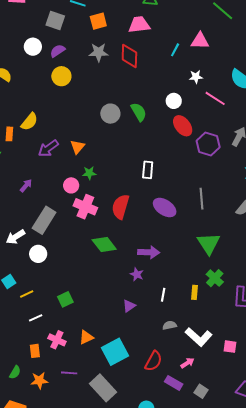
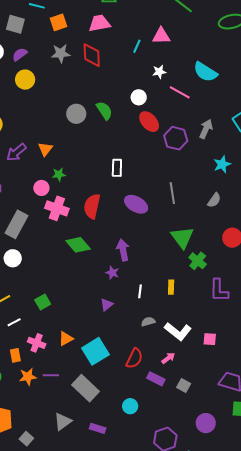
purple arrow: (149, 252) -> (123, 250), turned -100
green cross: (215, 278) -> (198, 261), moved
orange star: (39, 380) -> (28, 377), moved

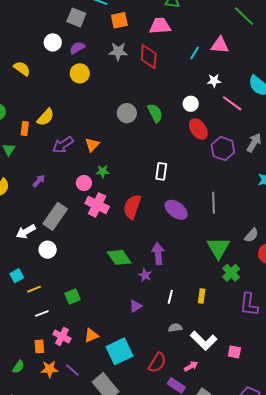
gray semicircle: (214, 200) -> (251, 235), moved
green diamond: (78, 245) -> (119, 257), moved
purple line: (51, 375) -> (72, 370), turned 35

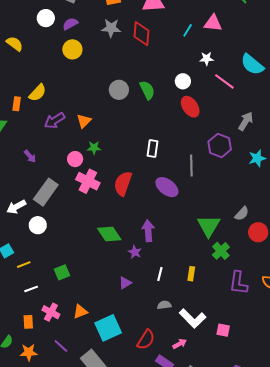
purple hexagon: (223, 149) -> (220, 146), moved
purple arrow: (39, 181) -> (30, 156), turned 96
gray line: (213, 203) -> (191, 166), moved
orange star: (49, 369) -> (29, 352), moved

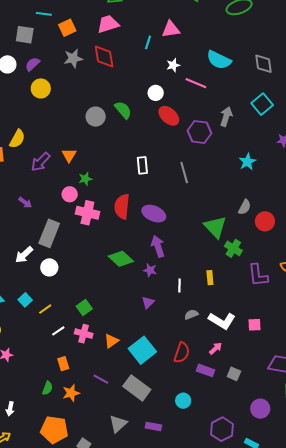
purple hexagon: (220, 146) -> (199, 132), moved
cyan star: (257, 158) -> (247, 162), moved
purple ellipse: (167, 187) -> (154, 214), moved
pink cross: (51, 312) -> (84, 334), moved

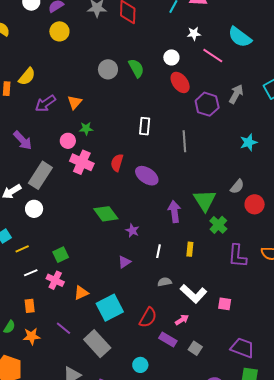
purple arrow: (25, 202) -> (23, 140), size x1.5
red semicircle: (122, 206) -> (117, 163), size x0.7
purple arrow: (158, 246) -> (174, 212), moved

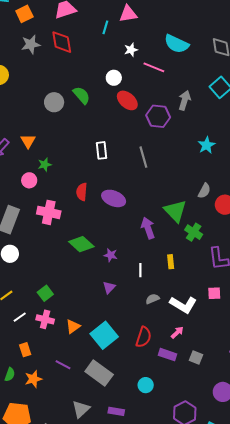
pink cross: (82, 162) -> (49, 212), moved
pink square: (225, 304) -> (214, 293), moved

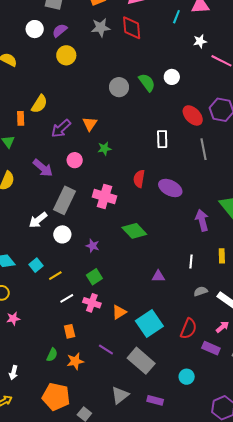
white circle: (114, 78) -> (172, 77), moved
red ellipse: (127, 100) -> (193, 115), moved
pink circle: (29, 180) -> (75, 160), moved
purple star: (111, 255) -> (93, 246), moved
purple triangle: (109, 287) -> (158, 276), turned 40

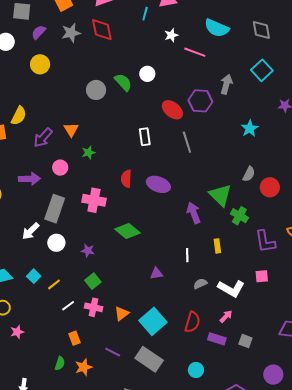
purple semicircle: (60, 30) -> (39, 32), moved
purple arrow: (43, 168) -> (29, 179), turned -35

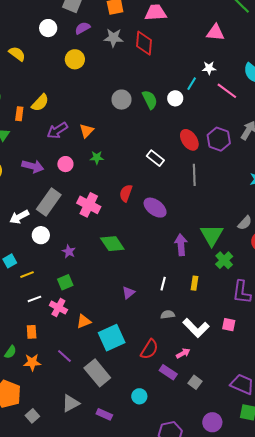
cyan line: (145, 14) -> (192, 84), moved
white rectangle: (145, 137) -> (155, 158), turned -60
purple triangle: (156, 273) -> (128, 293), turned -48

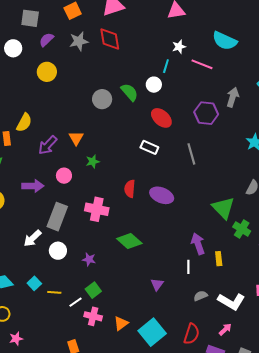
red ellipse: (189, 140) -> (161, 118), moved
purple arrow: (181, 245) -> (198, 244), moved
yellow line: (27, 275) -> (54, 292), turned 40
white line: (34, 299) -> (75, 302), moved

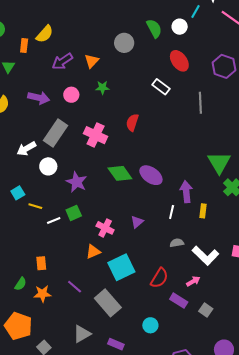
gray circle: (102, 99) -> (124, 43), moved
purple ellipse: (162, 195) -> (151, 175), moved
purple star: (89, 259) -> (77, 182), size x1.5
pink cross: (93, 316) -> (105, 228), moved

